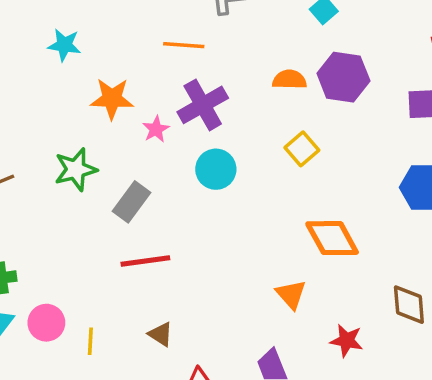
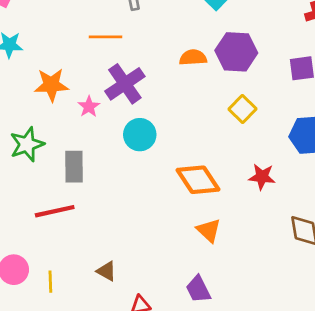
yellow square: (302, 149) -> (243, 109), moved
gray rectangle: (131, 202) -> (74, 167), turned -32
orange diamond: (332, 238) -> (198, 180), moved
red line: (145, 261) -> (55, 211), moved
red star: (347, 341) -> (262, 177), moved

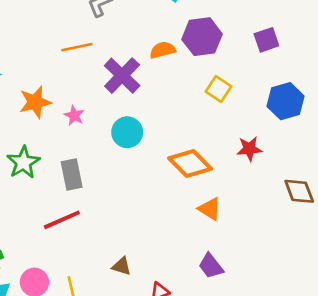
purple cross: (125, 84) -> (122, 76), moved

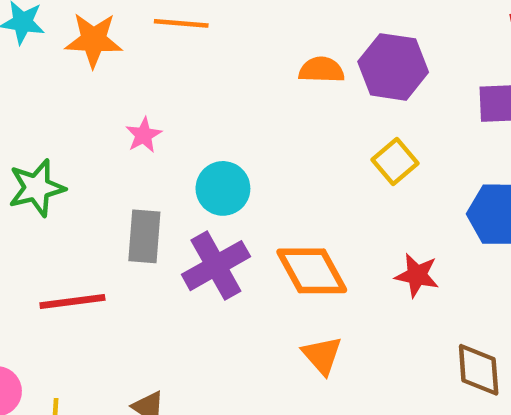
purple cross: (122, 76) -> (216, 266), moved
orange star: (35, 102) -> (94, 40), moved
gray rectangle: (72, 174) -> (144, 236), moved

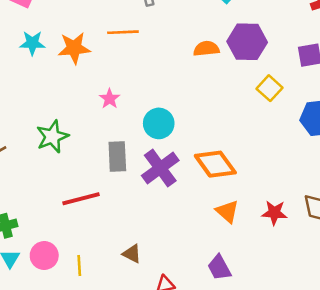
yellow square: (395, 162) -> (270, 88), moved
red star: (417, 275) -> (274, 213), moved

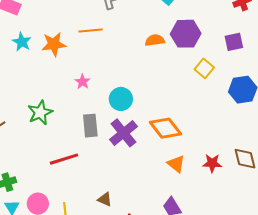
cyan star: (32, 43) -> (22, 42), turned 30

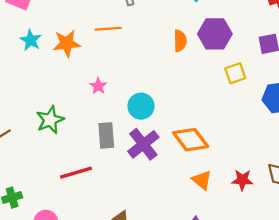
orange semicircle: (155, 40) -> (180, 41), turned 96
yellow square: (204, 68) -> (235, 73), turned 30

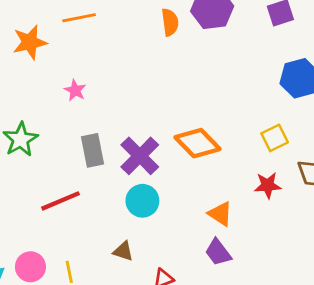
yellow square: (235, 73) -> (275, 138), moved
cyan circle: (141, 106) -> (142, 201), moved
orange triangle: (202, 180) -> (220, 214), moved

